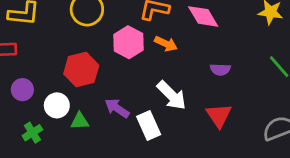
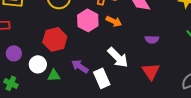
green cross: (32, 133) -> (11, 83), moved, turned -32

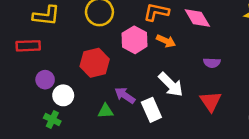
white circle: (38, 64) -> (63, 95), moved
green triangle: (54, 75) -> (106, 111), moved
green cross: (11, 83) -> (52, 120), moved

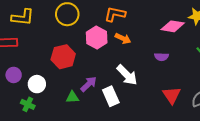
pink diamond: (197, 18) -> (173, 26), moved, turned -50
purple circle: (45, 80) -> (14, 75), moved
purple arrow: (125, 95) -> (89, 84), turned 102
red triangle: (211, 101) -> (172, 95), moved

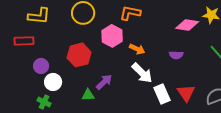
orange arrow: (123, 38) -> (137, 49), moved
purple circle: (14, 75) -> (41, 66), moved
white rectangle: (111, 96) -> (162, 94), moved

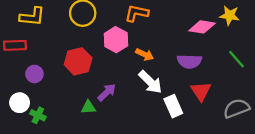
purple semicircle: (176, 55) -> (189, 61), size x1.5
white circle: (53, 82) -> (20, 103), moved
red triangle: (186, 93) -> (201, 91), moved

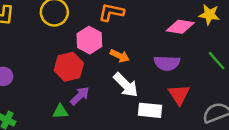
red hexagon: (78, 61) -> (69, 67), moved
white rectangle: (173, 106) -> (150, 110), turned -60

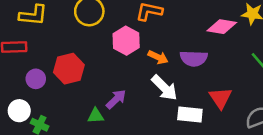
purple semicircle: (167, 63) -> (194, 58), moved
red hexagon: (69, 67) -> (69, 69), moved

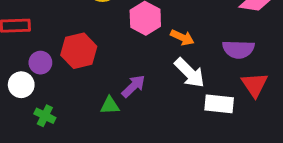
purple semicircle: (194, 58) -> (238, 49), moved
white circle: (19, 111) -> (21, 85), moved

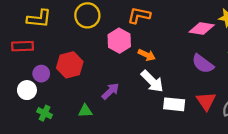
purple semicircle: (238, 49) -> (203, 64), moved, turned 35
red triangle: (255, 85) -> (206, 101), moved
green triangle: (110, 105) -> (85, 111), moved

